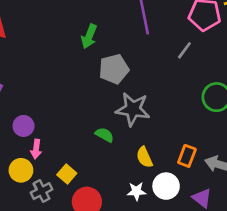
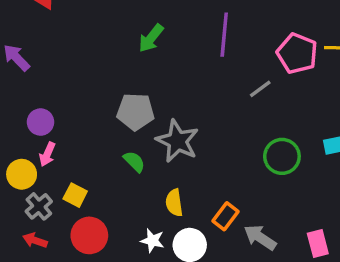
gray pentagon: (114, 69) -> (136, 112), moved
yellow square: (67, 174) -> (75, 195), turned -30
gray cross: (42, 191) -> (39, 206), turned -30

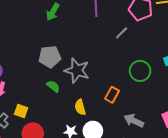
orange rectangle: (226, 216) -> (112, 95), moved

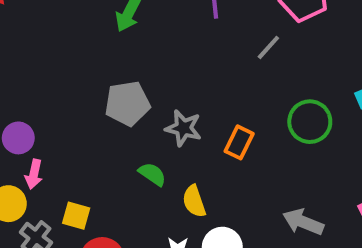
gray star: (77, 70) -> (183, 128), size x0.7
green semicircle: (53, 86) -> (152, 174), moved
orange rectangle: (112, 95) -> (239, 142), moved

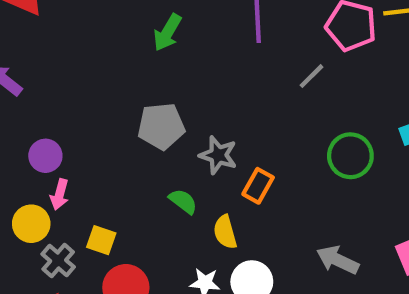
orange rectangle: (239, 142) -> (258, 186), moved

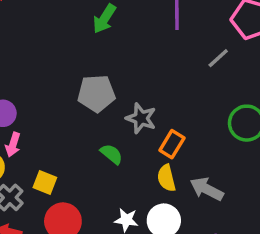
yellow semicircle: (225, 232) -> (166, 178), moved
gray arrow: (338, 260) -> (207, 189), moved

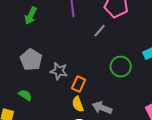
gray pentagon: (96, 93) -> (31, 60), turned -30
green semicircle: (111, 154) -> (25, 95), moved

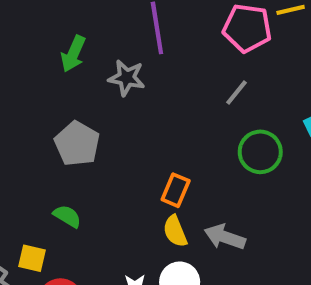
gray line: (100, 31) -> (236, 93), moved
gray star: (59, 71) -> (127, 78), moved

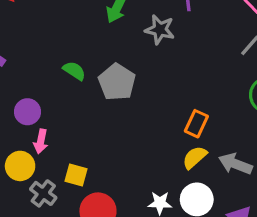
green semicircle: (67, 216) -> (74, 71), moved
yellow semicircle: (175, 231) -> (195, 157), turned 68

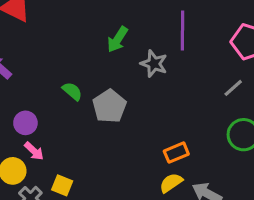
orange rectangle: (196, 124) -> (176, 153), turned 35
pink arrow: (41, 141) -> (34, 151), turned -65

